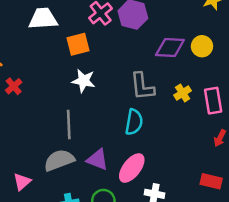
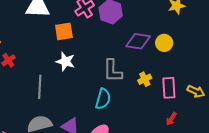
gray line: (69, 124) -> (40, 87), moved

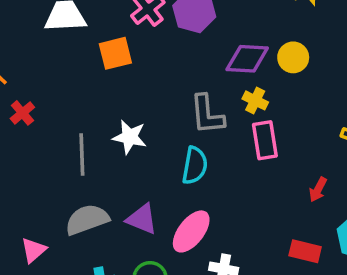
white star: (65, 61) -> (130, 137), moved
yellow cross: (145, 79) -> (255, 100), moved, turned -32
pink rectangle: (169, 88) -> (265, 140), moved

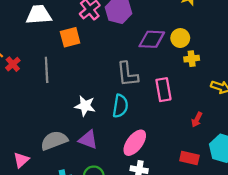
yellow cross: (255, 100) -> (192, 59), moved, turned -32
red cross: (22, 113) -> (13, 64), moved
white star: (130, 137) -> (85, 106), moved
gray line: (82, 154) -> (47, 70), moved
pink ellipse: (191, 231) -> (135, 143), moved

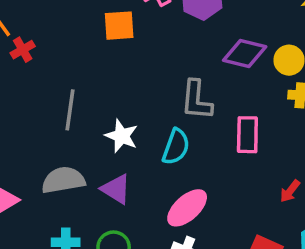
gray line: (47, 70) -> (70, 110), moved

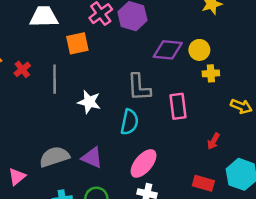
red cross: (23, 50) -> (22, 69), moved
gray line: (70, 110) -> (55, 79), moved
white star: (122, 136) -> (89, 102), moved

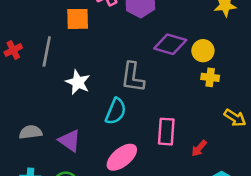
red cross: (22, 69) -> (13, 50), moved
pink rectangle: (178, 106) -> (166, 132), moved
gray semicircle: (54, 157) -> (31, 132), size x0.7

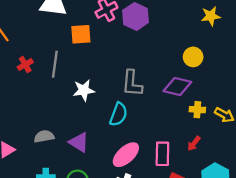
purple diamond: (170, 44) -> (177, 87), moved
yellow cross: (210, 77) -> (197, 110), moved
white star: (78, 82) -> (84, 90), turned -30
pink rectangle: (166, 132) -> (162, 154), moved

